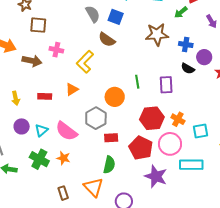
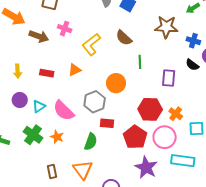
brown semicircle: (107, 40) -> (124, 38), moved
green line: (137, 82) -> (140, 62), moved
green semicircle: (109, 165) -> (91, 142), moved

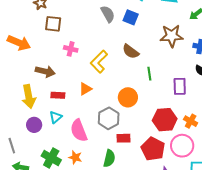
brown arrow: (39, 36) -> (45, 71), moved
yellow arrow: (18, 71) -> (29, 96), size x1.6
cyan triangle: (39, 106) -> (56, 117), moved
pink semicircle: (64, 111) -> (79, 131), turned 30

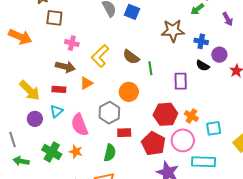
brown semicircle: (131, 51) -> (131, 57), moved
brown arrow: (45, 71) -> (65, 67), moved
yellow arrow: (29, 96) -> (30, 90), turned -35

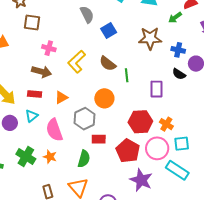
blue square: (132, 12) -> (109, 30), moved, turned 35
orange triangle: (86, 83) -> (61, 97), moved
cyan square: (214, 128) -> (182, 144), moved
cyan rectangle: (203, 162) -> (177, 170), turned 30

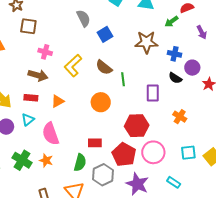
gray hexagon: (85, 119) -> (103, 175), moved
orange cross: (166, 124) -> (180, 117), moved
cyan square: (182, 144) -> (188, 153), moved
cyan rectangle: (177, 170) -> (174, 182), moved, size x0.6

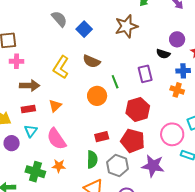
pink cross: (45, 52) -> (16, 61), moved
blue cross: (175, 54) -> (183, 71), moved
green line: (123, 79) -> (115, 82), moved
pink circle: (153, 152) -> (172, 134), moved

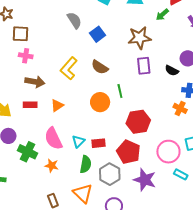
purple rectangle: (145, 74) -> (144, 66), moved
cyan triangle: (31, 131) -> (78, 141), moved
green cross: (35, 172) -> (27, 152), moved

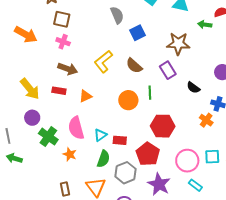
green arrow: (162, 15) -> (205, 25), turned 40
purple rectangle: (144, 66) -> (168, 70), moved, turned -36
black semicircle: (172, 71) -> (193, 88), moved

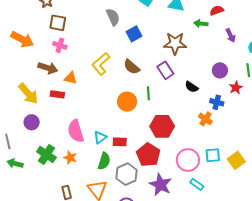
brown arrow: (68, 69) -> (48, 68), moved
orange triangle: (85, 96) -> (71, 78), moved, turned 40
green cross: (48, 137) -> (46, 154), moved

